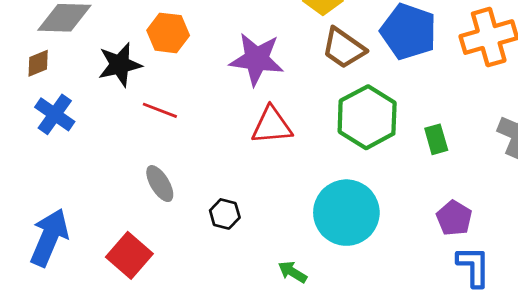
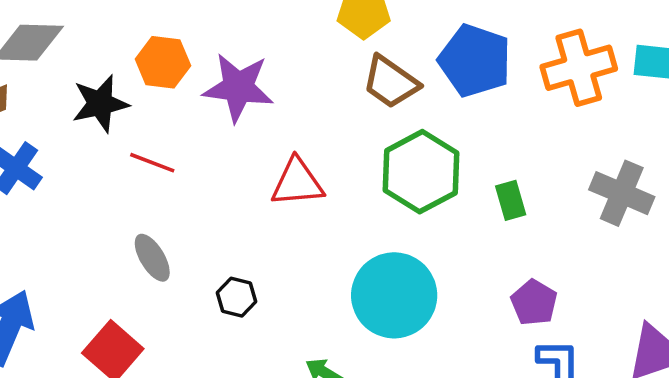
purple star: (257, 59) -> (238, 87), moved

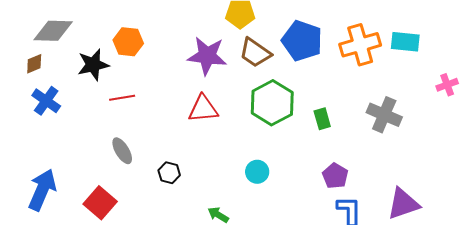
purple star: (238, 87) -> (207, 56), moved
red line: (152, 163) -> (122, 98), turned -30
cyan circle: (394, 295) -> (257, 172), size x0.5

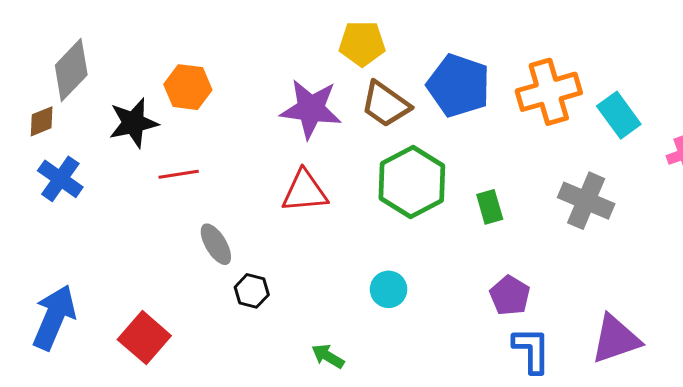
gray diamond: (53, 31) -> (71, 70), turned -48
cyan rectangle: (405, 42) -> (619, 115), moved, turned 48
gray ellipse: (122, 151) -> (216, 244), moved

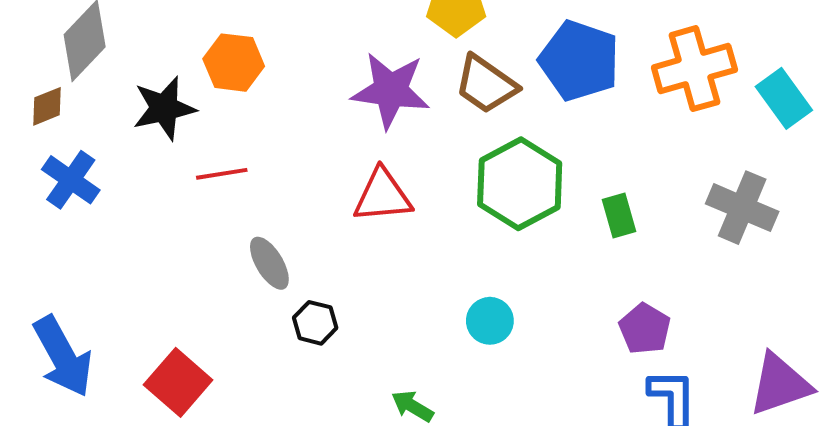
blue arrow: (54, 317) -> (63, 357), turned 128

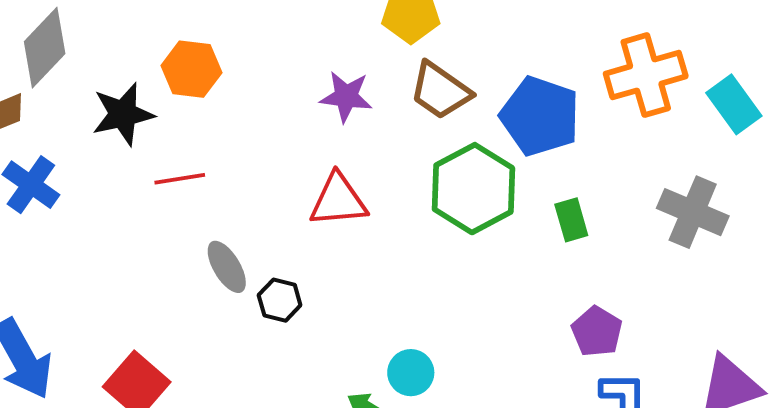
blue pentagon: (579, 61) -> (540, 116), moved
purple star: (391, 90) -> (346, 97), size x0.7
cyan circle: (490, 321) -> (411, 373), moved
black hexagon: (315, 323) -> (280, 300), moved

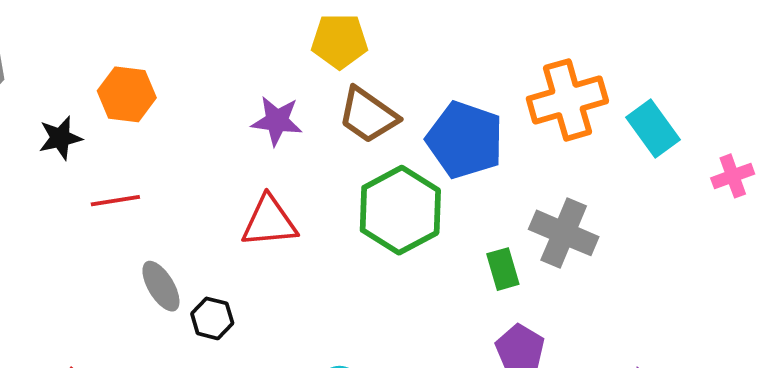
black star: (123, 114) -> (60, 138), size x0.7
gray cross: (693, 212) -> (564, 233), moved
green rectangle: (571, 220) -> (503, 269), moved

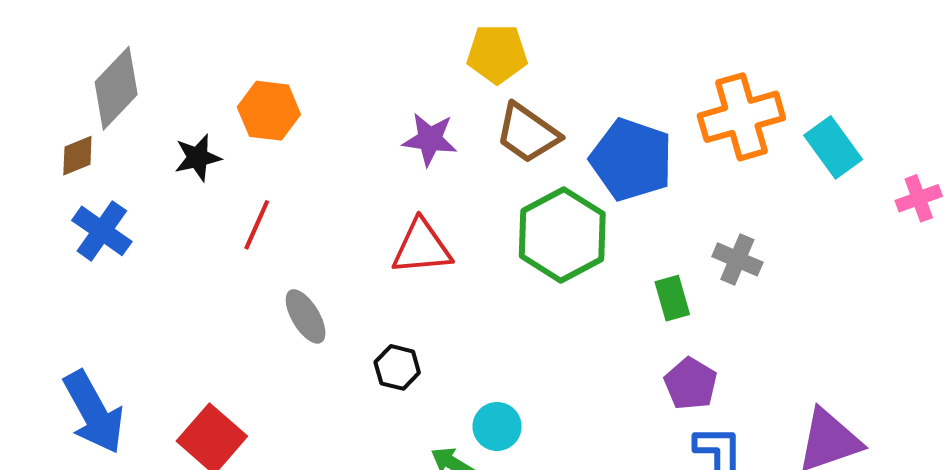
red line: (115, 201) -> (257, 225), turned -57
gray cross: (564, 233) -> (737, 259), size x0.7
black hexagon: (212, 318) -> (397, 367), moved

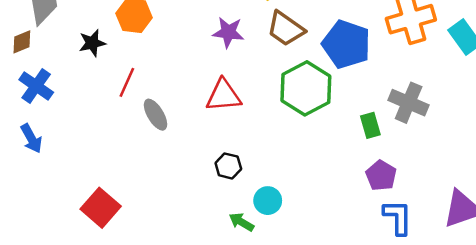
gray cross: (737, 259) -> (409, 103), size x1.4
gray ellipse: (306, 316) -> (156, 115), moved
black hexagon: (397, 367) -> (228, 166), moved
blue arrow: (94, 412) -> (31, 138), moved, size x0.6

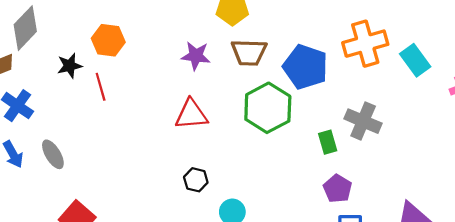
brown trapezoid: (286, 29) -> (249, 52), turned -33
red line: (127, 82) -> (101, 87), moved, turned -40
gray ellipse: (156, 115) -> (53, 154), moved

